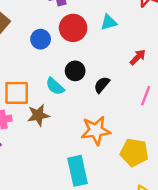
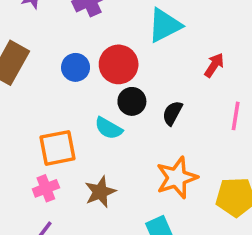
cyan triangle: (109, 22) -> (165, 25), size x1.5
red circle: (73, 28) -> (119, 64), moved
brown star: (38, 115) -> (100, 192), moved

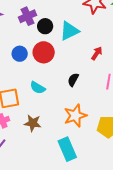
black circle: (132, 101) -> (45, 26), moved
brown star: (100, 192) -> (33, 123), turned 30

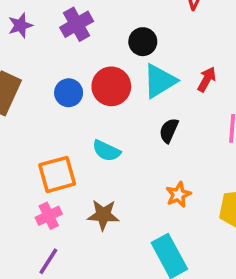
black circle: (45, 26) -> (143, 42), moved
cyan triangle: (69, 31) -> (160, 81), moved
orange star: (75, 116) -> (178, 195), size x0.6

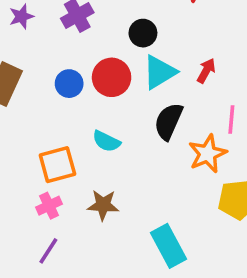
black semicircle: (169, 131) -> (168, 121), size x1.5
orange star: (178, 195) -> (207, 154), moved, size x1.5

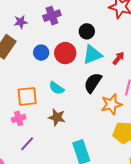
purple star: (21, 16) -> (21, 22), moved
brown star: (103, 205) -> (57, 117), moved
purple line: (48, 251) -> (27, 144), moved

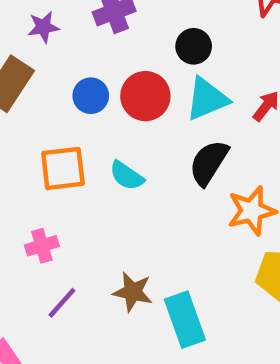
orange square: (27, 96) -> (63, 168), moved
brown star: (57, 117) -> (133, 292), moved

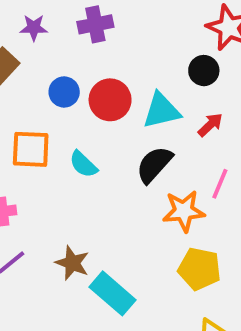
black circle: (194, 46) -> (204, 71), moved
cyan rectangle: (185, 320) -> (112, 293), turned -39

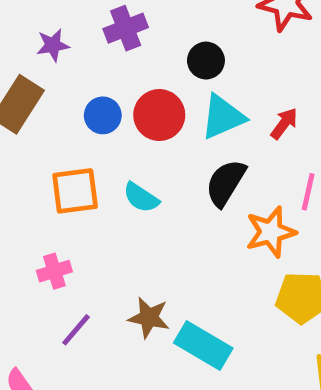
black circle: (204, 71) -> (206, 61), moved

